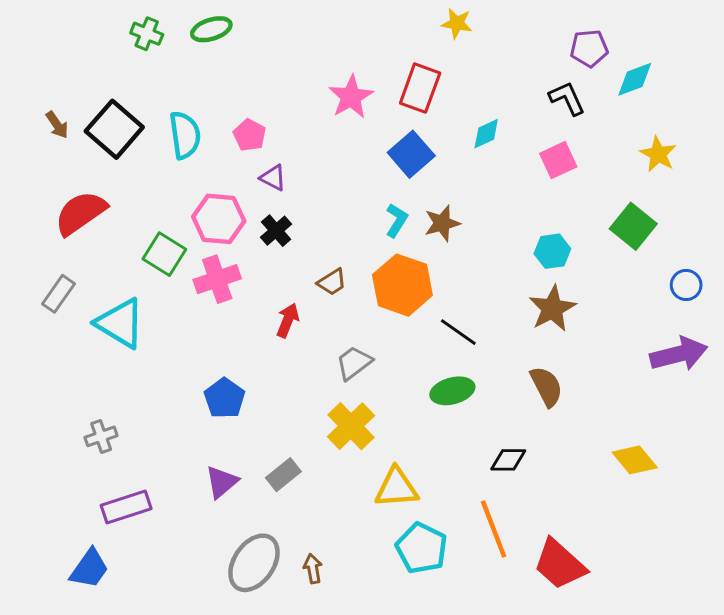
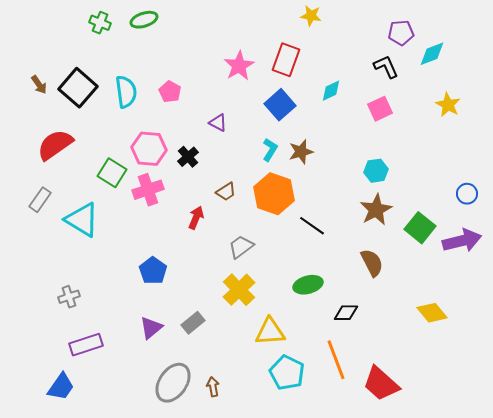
purple triangle: (273, 178) -> (218, 123), moved
green square: (633, 226) -> (420, 228), moved
green ellipse: (452, 391) -> (308, 285), moved

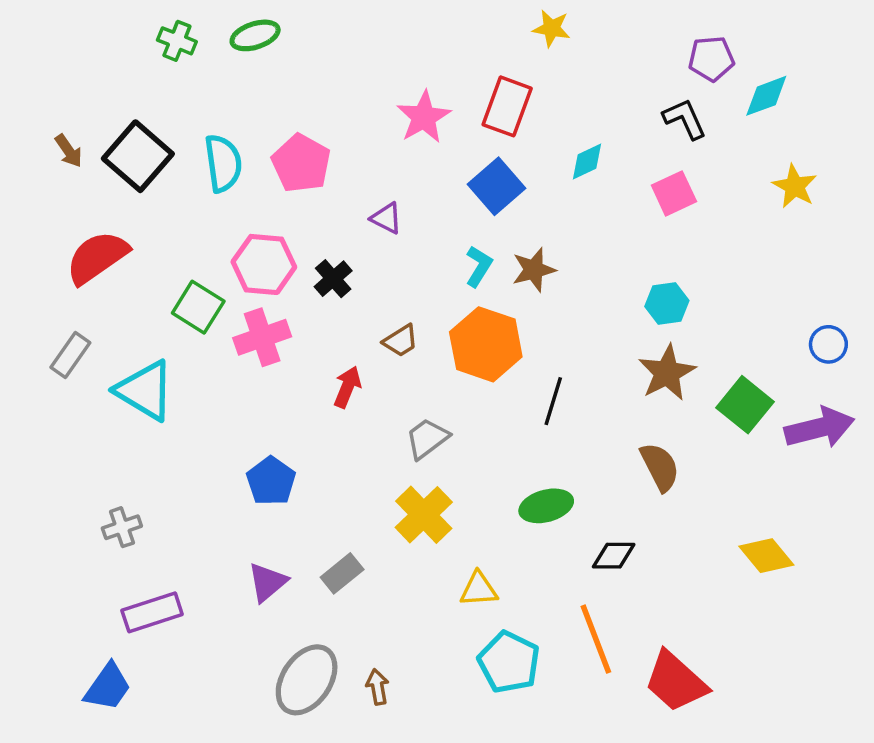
pink pentagon: (170, 92) -> (301, 163), size x1.5
black line: (312, 226) -> (553, 401), turned 72
yellow triangle: (270, 332) -> (479, 589), size x0.7

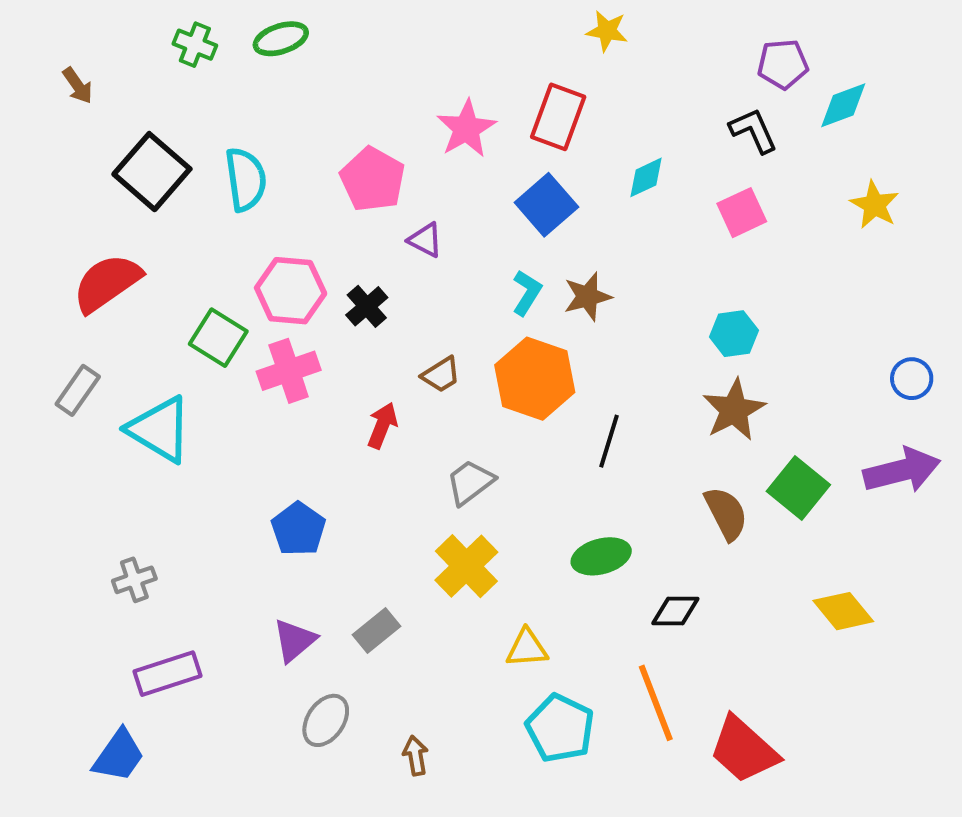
brown arrow: (69, 151) -> (78, 86), moved
pink pentagon: (301, 163) -> (373, 179), moved
green square: (745, 405) -> (798, 488), moved
gray ellipse: (307, 680) -> (326, 720), moved, size x0.7

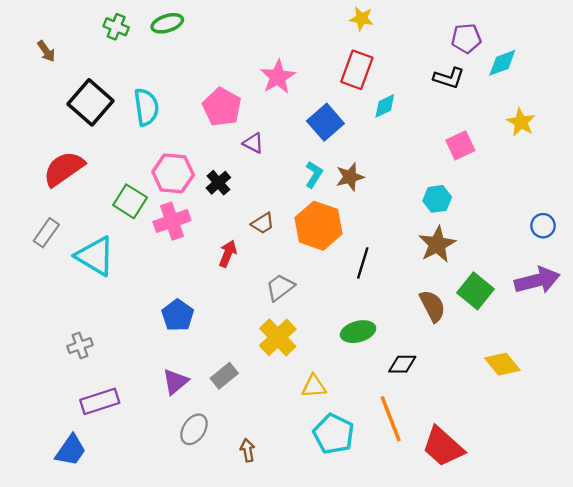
red rectangle: (558, 117) -> (357, 70), moved
black L-shape: (753, 131) -> (449, 78), turned 132
pink square: (742, 213) -> (460, 145), moved

